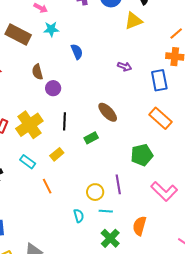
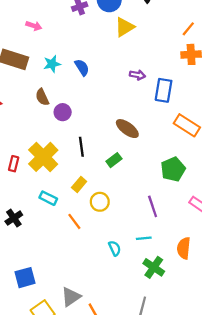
yellow triangle: (133, 21) -> (125, 27), moved
cyan star: (51, 29) -> (52, 64), moved
blue rectangle: (159, 80) -> (164, 90), moved, turned 30
yellow circle: (95, 192) -> (100, 202), moved

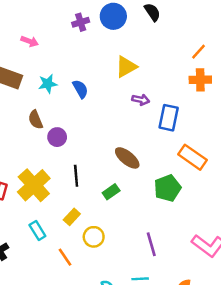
yellow triangle: (125, 27) -> (126, 67), moved
green pentagon: (173, 169) -> (167, 188), moved
cyan rectangle: (48, 198) -> (37, 230), turned 30

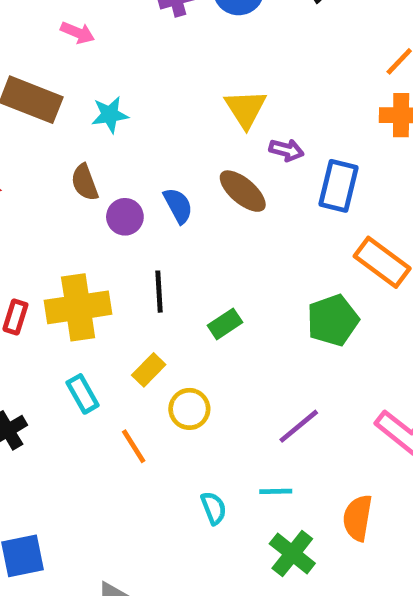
yellow triangle: (126, 67) -> (246, 109), moved, turned -35
blue semicircle: (80, 89) -> (178, 206), moved
brown ellipse: (127, 158) -> (243, 191), moved
yellow cross: (34, 185) -> (78, 307), turned 32
purple line: (151, 244) -> (299, 426), turned 65

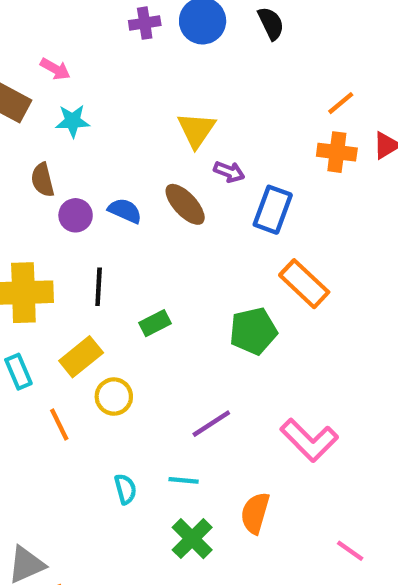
pink arrow: (78, 33) -> (55, 69), moved
blue semicircle: (178, 206) -> (125, 211), turned -44
yellow rectangle: (149, 370) -> (81, 357), size x1.4

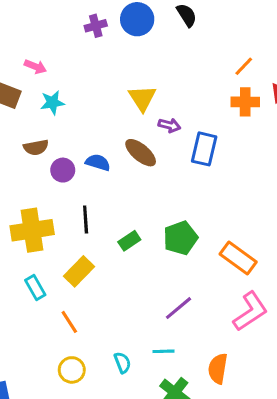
brown semicircle: (43, 180) -> (36, 147), turned -80
orange rectangle: (304, 284) -> (238, 258), moved
green pentagon: (253, 331) -> (180, 238), moved
yellow circle: (114, 397) -> (72, 370), moved
pink L-shape: (309, 440) -> (250, 311), turned -72

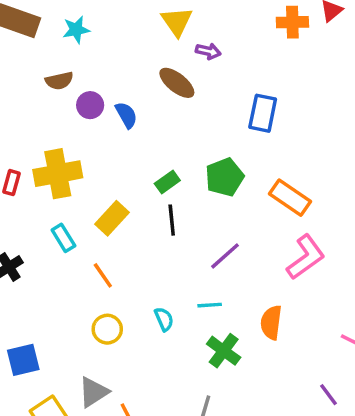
blue rectangle: (204, 149) -> (263, 113), moved
blue semicircle: (98, 162) -> (126, 115), moved, turned 45
black line: (86, 219) -> (172, 220), moved

